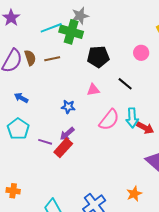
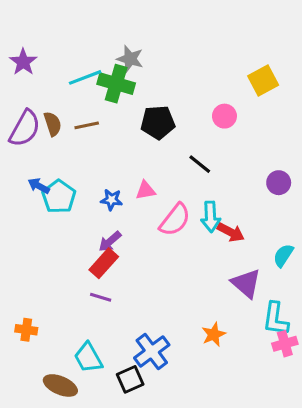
gray star: (80, 16) -> (130, 59), turned 30
pink triangle: (93, 90) -> (146, 190), moved
cyan pentagon: (18, 129) -> (59, 197), moved
purple line: (45, 142) -> (101, 297), moved

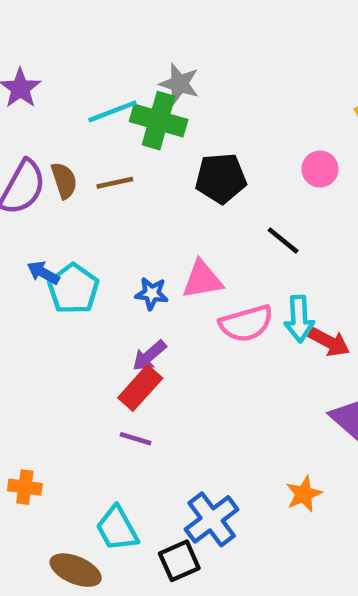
pink triangle: (146, 190) -> (202, 280), size x1.4
pink semicircle: (175, 220) -> (246, 323), turned 36

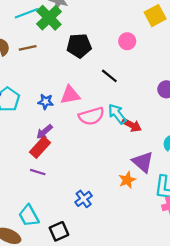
green cross: (159, 121) -> (49, 18), turned 30
cyan arrow: (299, 319) -> (117, 114), turned 145
orange star: (304, 494) -> (127, 180), moved
blue cross: (212, 519) -> (84, 199), moved, size x0.7

